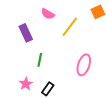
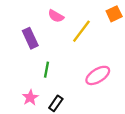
pink ellipse: (84, 65) -> (98, 75), turned 40

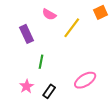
pink ellipse: (98, 75) -> (85, 80), moved

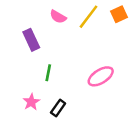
yellow line: (72, 28) -> (88, 17), moved
pink ellipse: (85, 80) -> (101, 76), moved

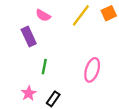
pink semicircle: (58, 17) -> (43, 15), moved
pink ellipse: (101, 76) -> (92, 70), turned -40

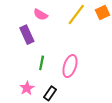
pink ellipse: (92, 70) -> (70, 66), moved

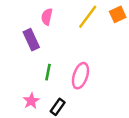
pink semicircle: (41, 15) -> (47, 17), turned 72

